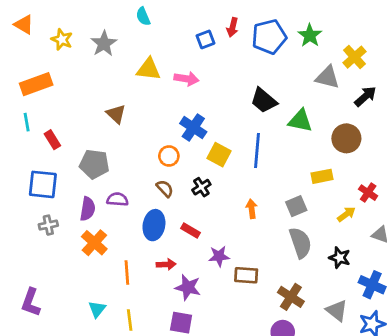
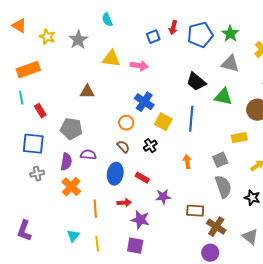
gray triangle: (327, 77) -> (230, 64), moved
brown triangle: (116, 114) -> (87, 92), turned -42
brown rectangle: (246, 275) -> (195, 211), moved

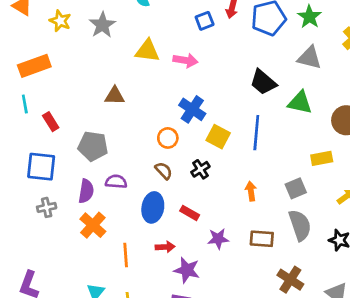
brown rectangle: (195, 211) -> (262, 239), moved

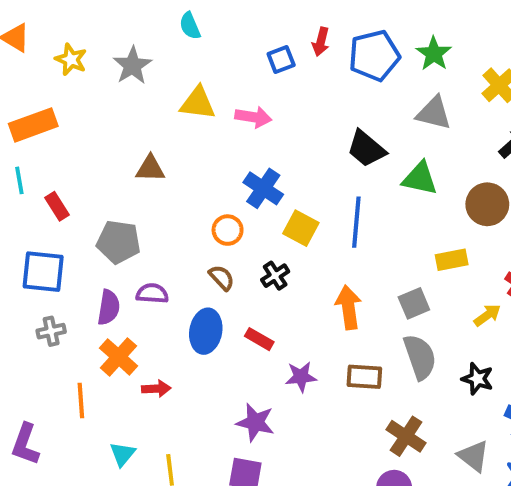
orange arrow: (251, 191) -> (349, 307), size x1.5
red arrow: (165, 247) -> (156, 389), moved
orange line: (126, 255) -> (81, 401), moved

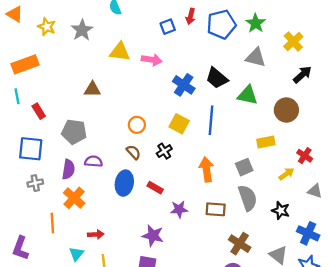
blue cross: (263, 188) -> (184, 85), moved
red arrow: (156, 389) -> (96, 234), moved

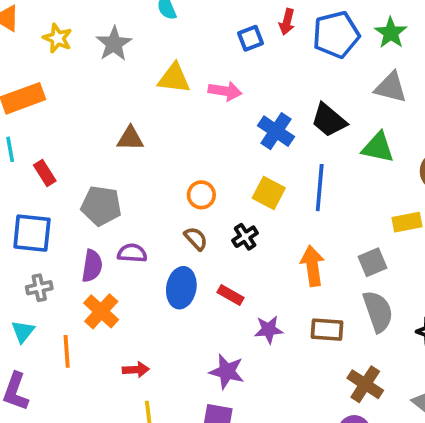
cyan triangle: (76, 254) -> (23, 331), moved

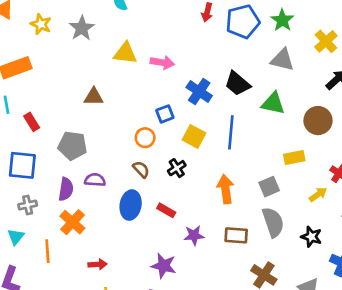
blue square: (251, 38) -> (165, 114), moved

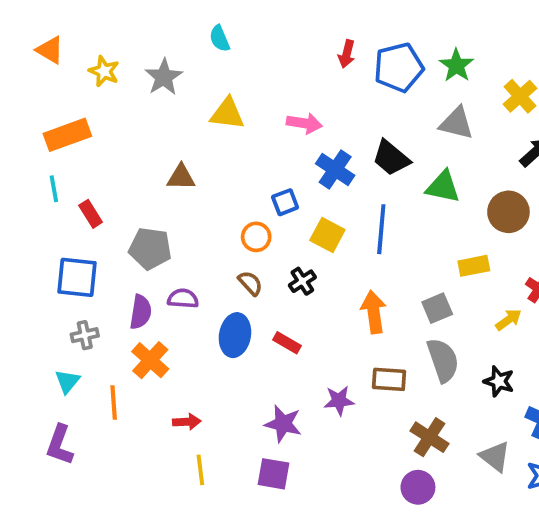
pink arrow: (162, 62) -> (304, 123), moved
purple star: (194, 235) -> (339, 401), moved

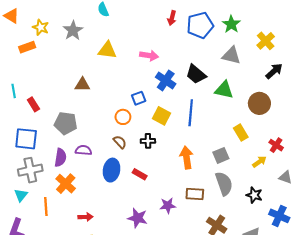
orange rectangle: (67, 135) -> (27, 47), moved, size x0.7
yellow rectangle: (474, 266) -> (241, 133), turned 70
black cross: (302, 281) -> (148, 141), turned 32
gray cross: (85, 335) -> (30, 170), size x1.6

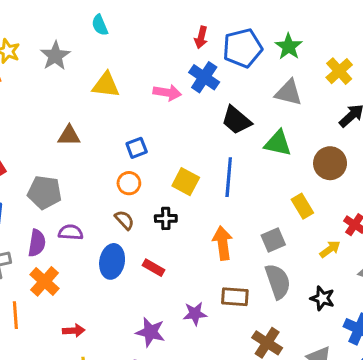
blue cross: (166, 80) -> (204, 77), moved
blue square: (139, 98) -> (137, 148), moved

